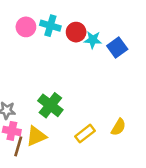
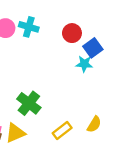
red circle: (76, 32) -> (72, 33), moved
cyan star: (93, 40) -> (84, 64), moved

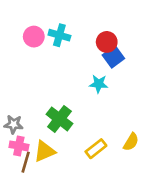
blue square: (93, 48) -> (113, 57), moved
cyan star: (84, 64) -> (99, 84), moved

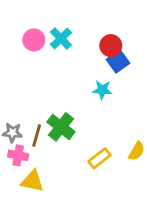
cyan cross: (59, 35) -> (61, 39), turned 30
yellow triangle: (45, 151) -> (32, 181), moved, turned 35
brown line: (26, 162) -> (37, 135), moved

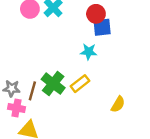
blue square: (118, 61) -> (102, 27), turned 30
yellow rectangle: (99, 158) -> (80, 84), moved

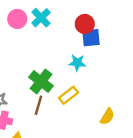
green cross: (53, 84) -> (41, 81), moved
brown line: (32, 91) -> (38, 105), moved

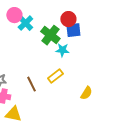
cyan cross: (41, 18) -> (25, 23), moved
green cross: (41, 81) -> (50, 35), moved
brown line: (38, 105) -> (31, 84), turned -42

